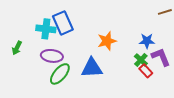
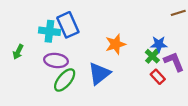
green cross: (141, 60) -> (152, 56), moved
blue triangle: (92, 68) -> (99, 73), turned -35

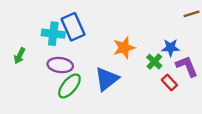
green cross: (152, 56) -> (154, 62), moved

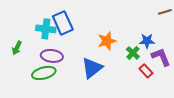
green ellipse: (69, 86) -> (44, 73), moved, turned 35

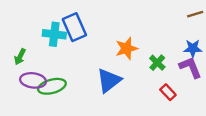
blue star: (147, 41) -> (193, 48), moved
purple ellipse: (52, 56) -> (33, 80), moved
red rectangle: (146, 71) -> (168, 92), moved

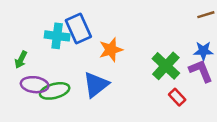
orange star: (127, 48) -> (111, 50), moved
green cross: (157, 63) -> (166, 66), size x1.6
blue triangle: (109, 80) -> (96, 85), moved

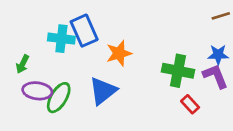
green cross: (166, 66) -> (178, 71), turned -32
green ellipse: (55, 91) -> (59, 98), turned -44

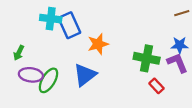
cyan cross: (61, 39) -> (51, 19), moved

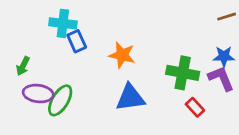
blue rectangle: (69, 25) -> (77, 41), moved, size x0.7
orange star: (98, 44) -> (122, 55), turned 30
blue triangle: (85, 75) -> (130, 98), moved, turned 30

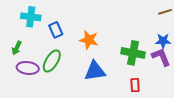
cyan cross: (63, 23) -> (31, 17), moved
green ellipse: (60, 100) -> (52, 61), moved
red rectangle: (195, 107) -> (135, 85), moved, turned 40

